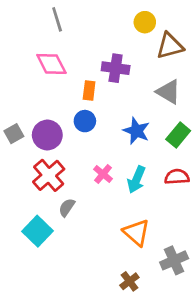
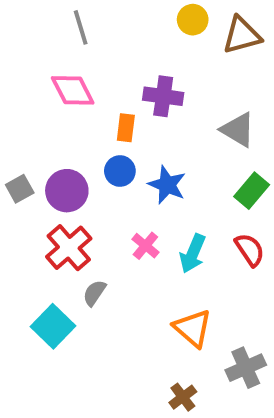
yellow circle: (145, 22) -> (193, 20), moved
brown triangle: (170, 46) -> (242, 35), moved
blue star: (136, 131) -> (167, 185), moved
red semicircle: (177, 177) -> (250, 250), turned 60

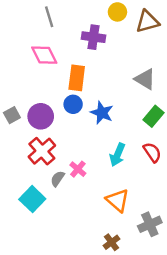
purple cross: (163, 96) -> (93, 37), moved
orange rectangle: (126, 128) -> (77, 78), size x1.5
pink cross: (145, 246) -> (78, 169), moved

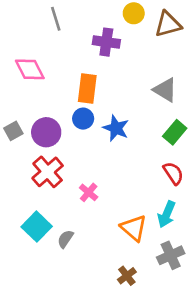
pink diamond: (44, 55) -> (30, 69), moved
cyan arrow: (117, 155) -> (167, 214), moved
gray semicircle: (57, 179) -> (65, 239), moved

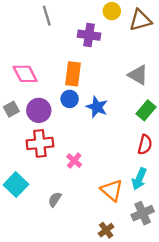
pink diamond: (30, 69) -> (25, 74), moved
red cross: (48, 172) -> (40, 143), turned 35
red semicircle: (173, 173) -> (145, 145), turned 48
cyan square: (37, 227) -> (16, 185), moved

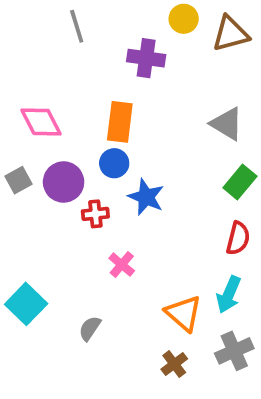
blue star: (97, 107) -> (146, 197), moved
red cross: (40, 143) -> (95, 214), moved, size x0.6
brown cross: (106, 230) -> (174, 364), moved

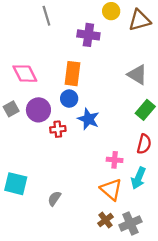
pink cross: (122, 265) -> (115, 160), moved, turned -35
cyan square: (26, 304) -> (16, 184), turned -30
gray cross: (234, 351) -> (130, 223), moved

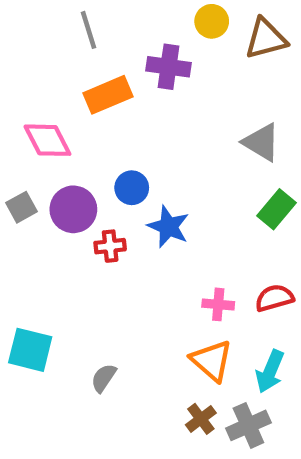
orange rectangle: (73, 74) -> (108, 95), moved, turned 60
red semicircle: (144, 144) -> (274, 298), moved, turned -120
cyan arrow: (138, 178) -> (270, 371), moved

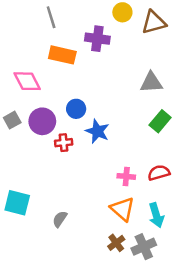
orange rectangle: (108, 95) -> (62, 55), turned 36
gray triangle: (261, 142) -> (151, 82), turned -35
cyan arrow: (270, 371) -> (156, 215), turned -40

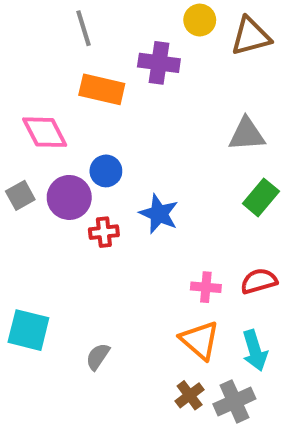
blue circle: (76, 109) -> (106, 171), moved

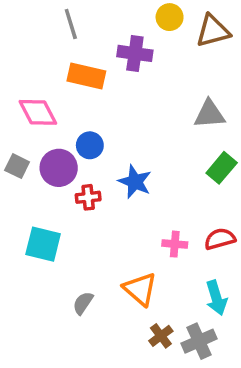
gray square: (20, 195) -> (17, 166), turned -35
cyan square: (28, 330) -> (43, 244), moved
orange triangle: (200, 340) -> (140, 289), moved

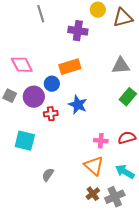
orange rectangle: (86, 76) -> (70, 67), moved, turned -30
orange triangle: (140, 289) -> (94, 166), moved
cyan arrow: (216, 298) -> (125, 172), turned 138

